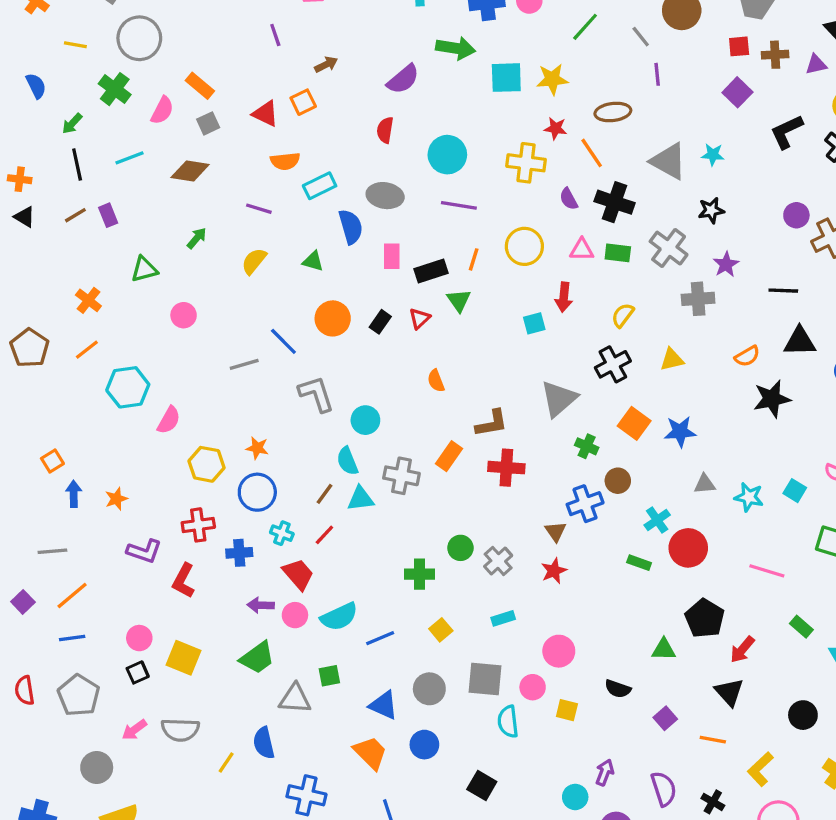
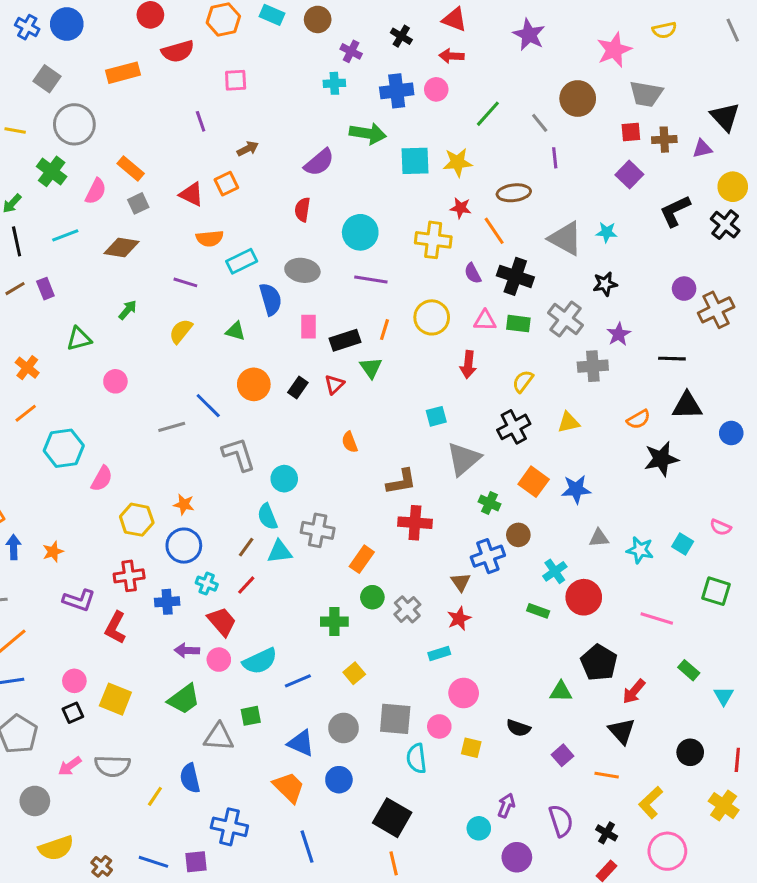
cyan square: (534, 323) -> (436, 416), moved
orange rectangle: (449, 456) -> (362, 559), moved
cyan rectangle: (503, 618) -> (439, 653), moved
black square: (482, 786) -> (392, 818), size x1.4

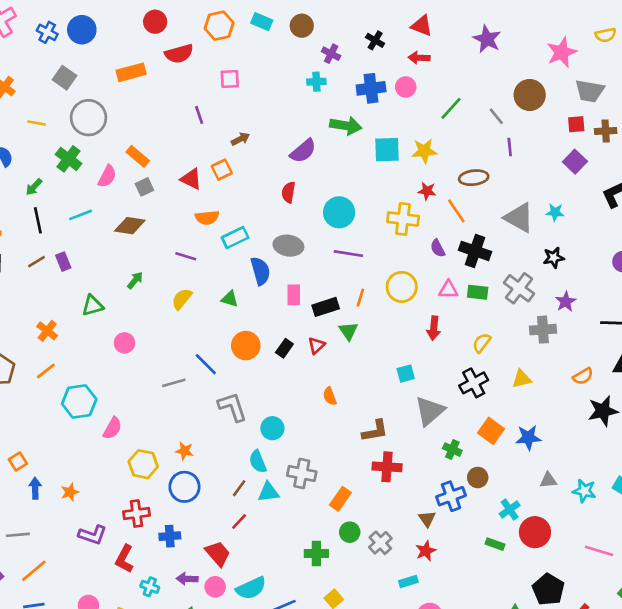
cyan cross: (207, 584) -> (150, 587), moved

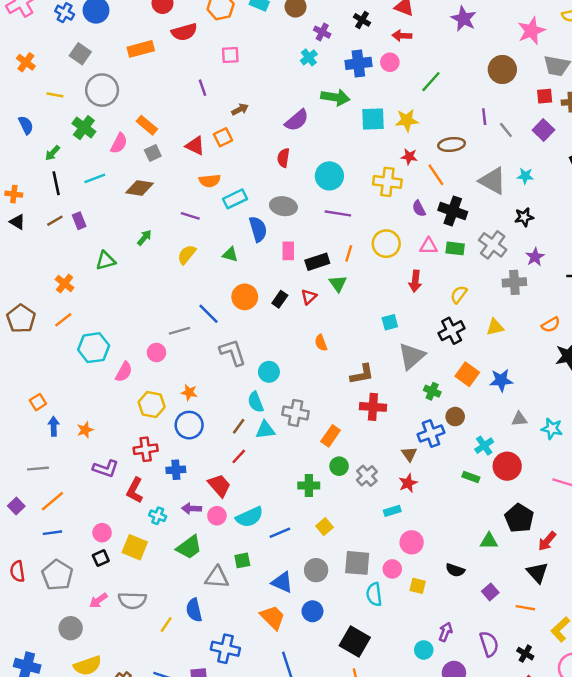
cyan cross: (316, 82) -> (309, 57), turned -35
gray line: (496, 116) -> (506, 130), moved
pink circle: (124, 343) -> (156, 352), moved

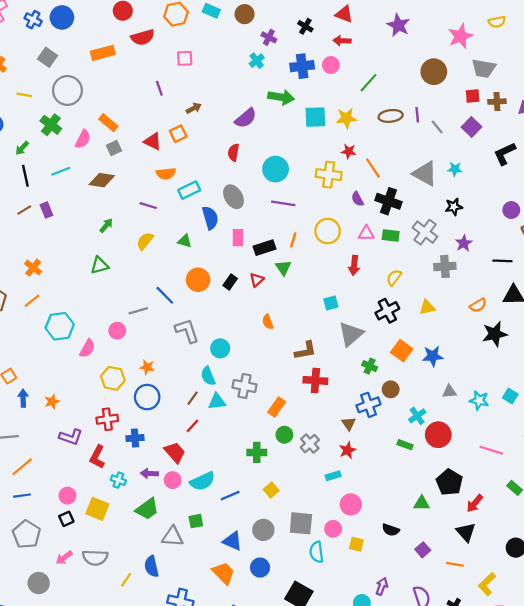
brown ellipse: (452, 144) -> (391, 116), moved
gray ellipse: (283, 206) -> (233, 197), turned 50
green triangle: (106, 261) -> (100, 265), moved

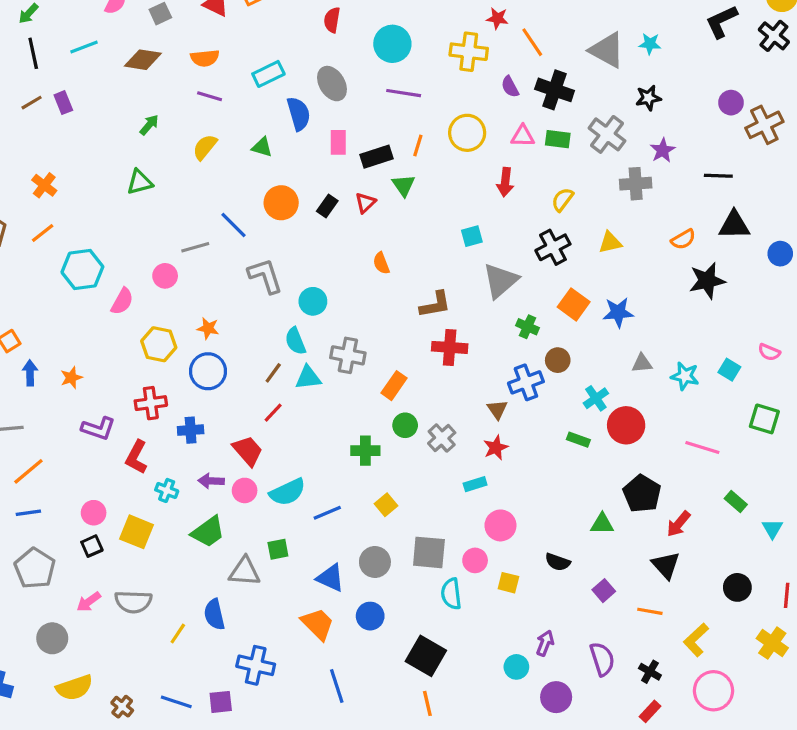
orange semicircle: (166, 173) -> (205, 58), moved

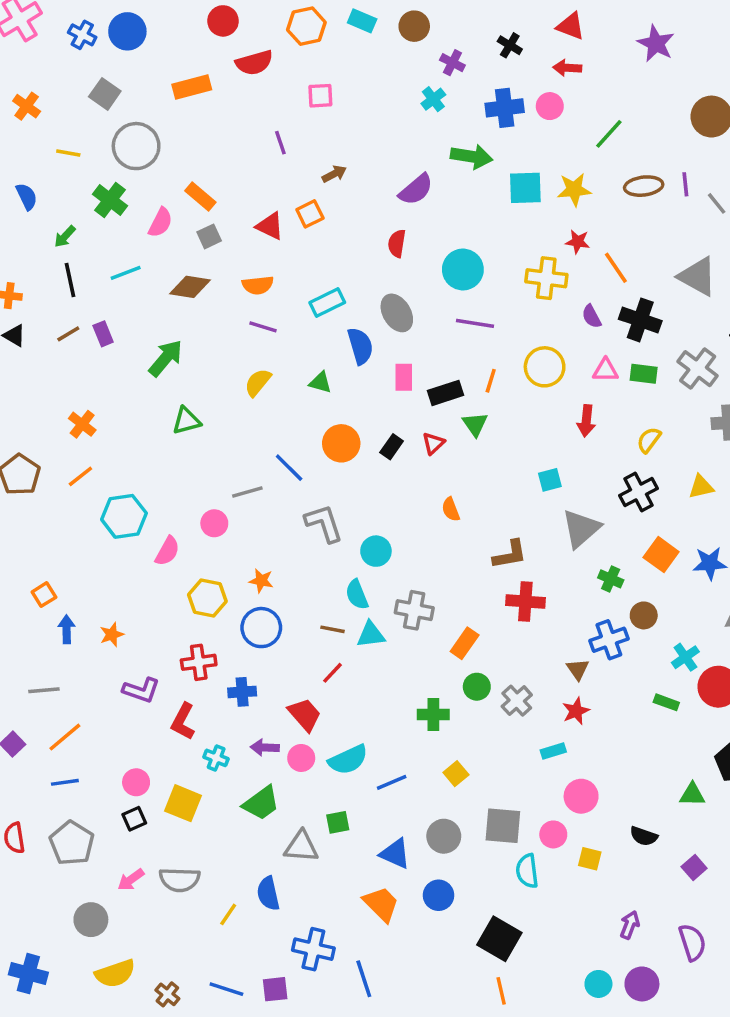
green arrow: (149, 125) -> (166, 358), moved, size x1.6
brown line: (273, 373) -> (333, 629), turned 65
cyan circle: (516, 667) -> (598, 984), moved
blue line: (337, 686) -> (364, 979), moved

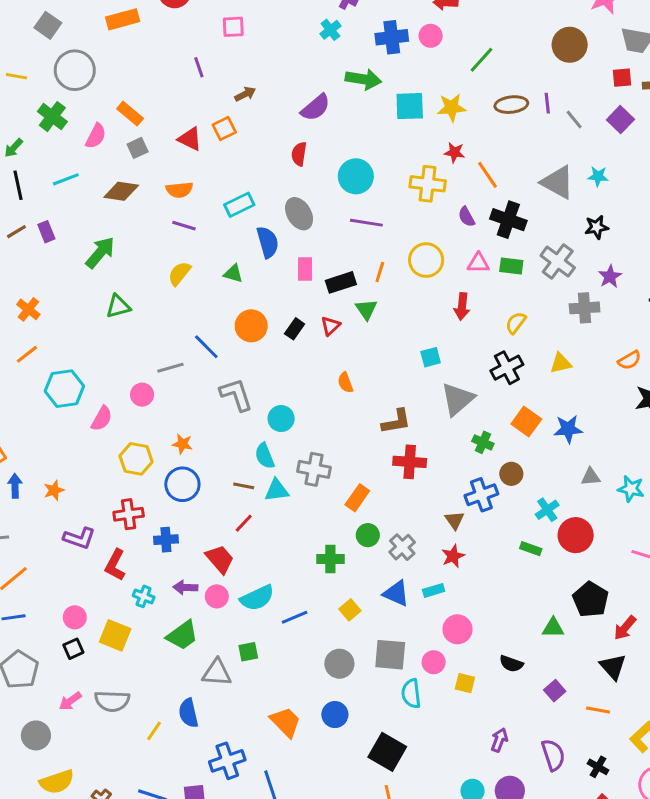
blue triangle: (395, 854) -> (396, 593), moved
blue cross: (313, 949) -> (227, 761), turned -32

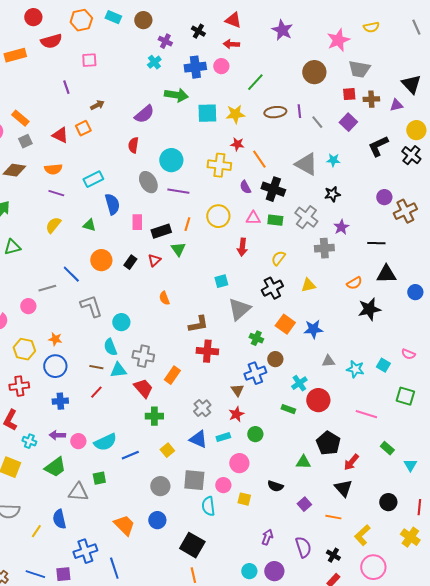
gray ellipse: (299, 214) -> (148, 182), moved
green circle: (368, 535) -> (255, 434), moved
blue cross: (166, 540) -> (60, 401), moved
red trapezoid: (220, 559) -> (143, 388), moved

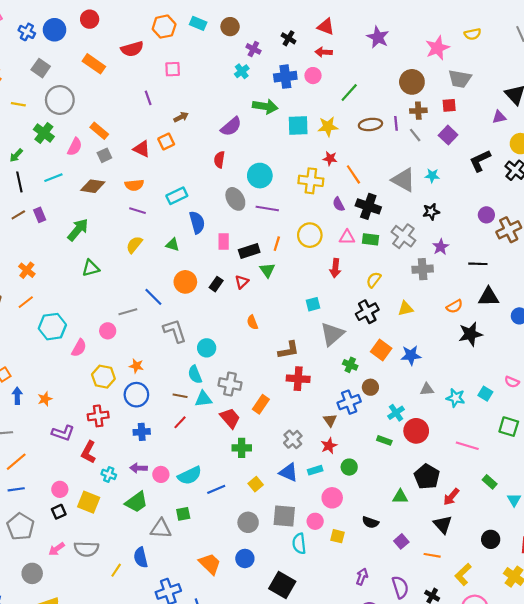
red circle: (33, 17) -> (90, 19), moved
orange rectangle: (15, 55) -> (94, 64), turned 50
brown cross: (371, 99) -> (418, 111), moved

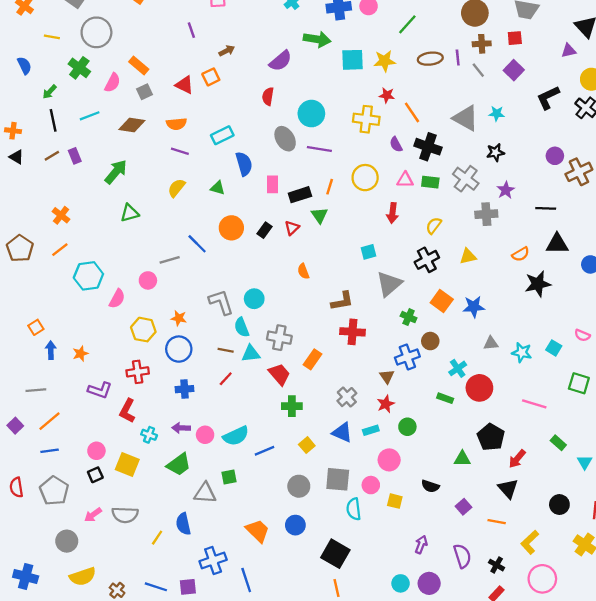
gray L-shape: (175, 331) -> (221, 302), moved

